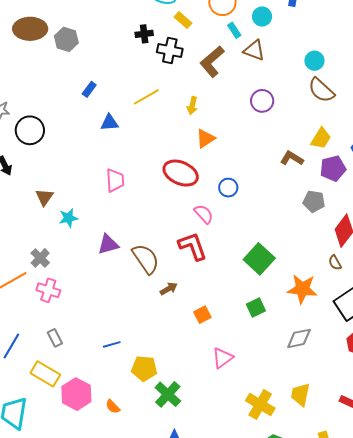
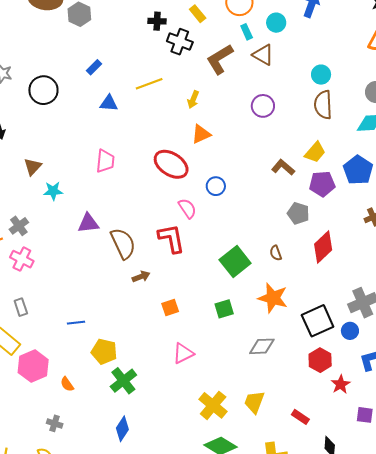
brown semicircle: (321, 90) -> (323, 105), turned 36
black circle: (30, 130) -> (43, 90), moved
brown semicircle: (335, 263) -> (276, 253), moved

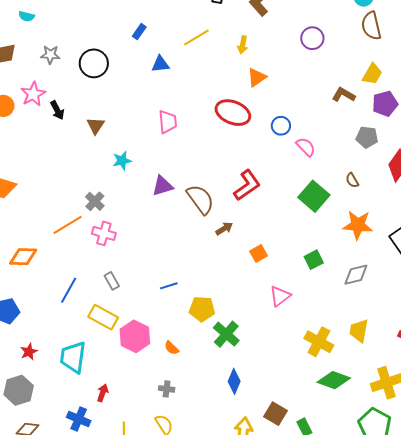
brown triangle: (33, 167) -> (95, 126), moved
pink semicircle: (187, 208) -> (306, 147), moved
red L-shape: (171, 238) -> (247, 185), turned 76
green square: (224, 309) -> (314, 260), moved

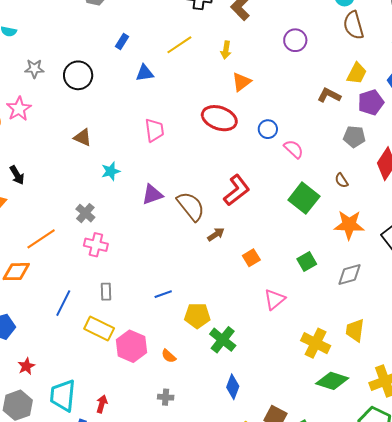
black arrow: (57, 110) -> (17, 175), moved
brown triangle: (95, 126) -> (83, 137), turned -36
orange line: (68, 225) -> (41, 239), moved
gray rectangle: (112, 281) -> (106, 292), turned 30
cyan trapezoid: (73, 357) -> (63, 395), moved

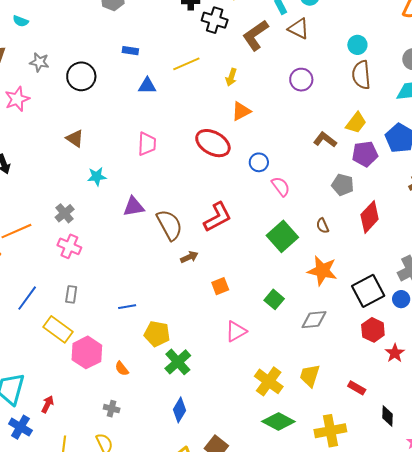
blue rectangle: (122, 41) -> (130, 51), turned 56
green square: (307, 261) -> (274, 299), turned -30

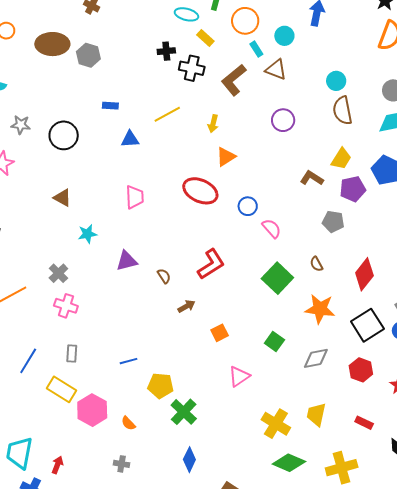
red diamond: (370, 217) -> (364, 274), moved
brown semicircle: (170, 225) -> (164, 276), size x0.5
red hexagon: (373, 330) -> (361, 370), moved

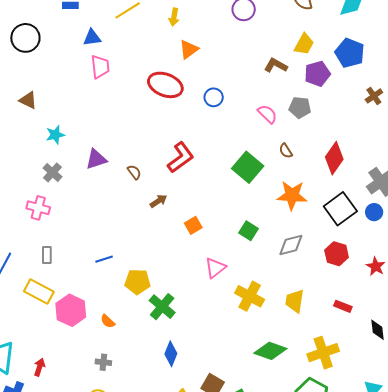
pink trapezoid: (135, 197) -> (100, 67), moved
pink semicircle: (272, 228) -> (267, 114), moved
gray cross: (58, 273) -> (52, 172), moved
yellow cross: (276, 424) -> (250, 296), moved

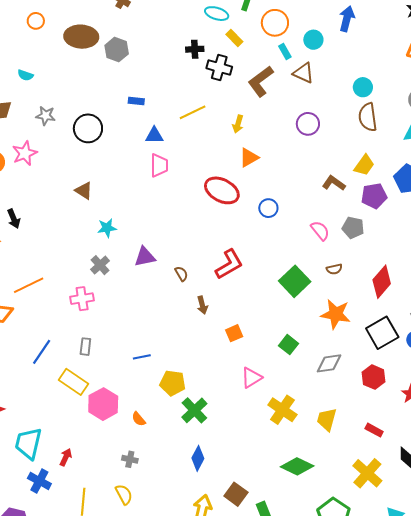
brown semicircle: (286, 151) -> (334, 269), turned -77
brown arrow: (158, 201) -> (202, 305), turned 102
pink cross: (38, 208) -> (82, 299), turned -30
yellow cross: (323, 353) -> (367, 473), moved, turned -36

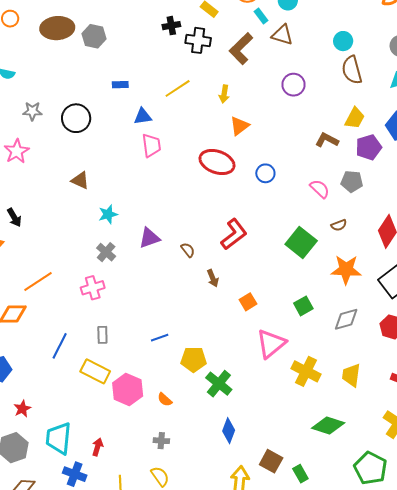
green square: (288, 345) -> (303, 306), turned 30
pink triangle: (251, 378) -> (271, 344), size x1.4

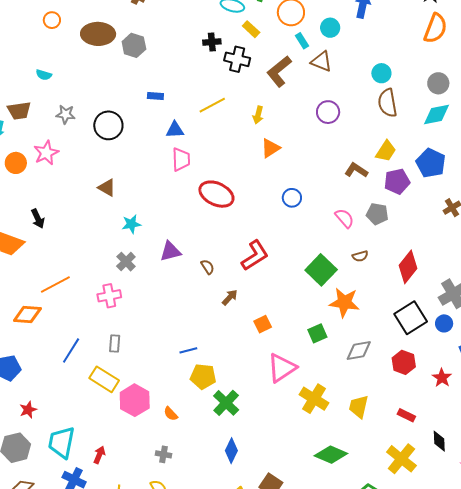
red ellipse: (217, 162) -> (216, 194), moved
orange star: (346, 270) -> (344, 302), moved
brown arrow: (213, 278) -> (230, 297), turned -120
blue line: (160, 338) -> (188, 350), moved

